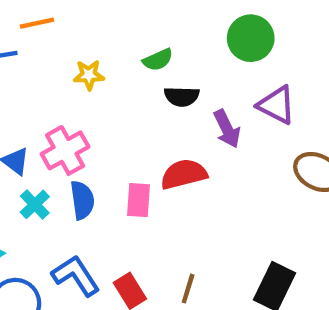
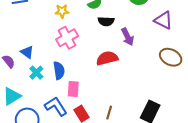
purple triangle: (277, 105) -> (163, 20), moved
pink cross: (65, 150) -> (67, 38), moved
pink rectangle: (138, 200) -> (73, 89), moved

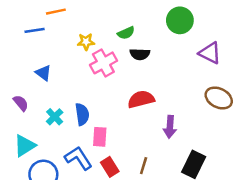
purple arrow: (128, 37) -> (170, 127), moved, turned 30
pink cross: (67, 38) -> (103, 63), moved
blue triangle: (27, 52) -> (43, 73), moved

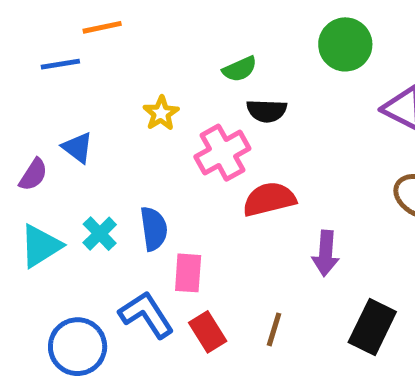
yellow star: (86, 42) -> (161, 113), moved, turned -30
pink cross: (103, 63) -> (222, 153), moved
purple semicircle: (21, 103) -> (33, 175), moved, turned 72
cyan triangle: (25, 146) -> (41, 246), moved

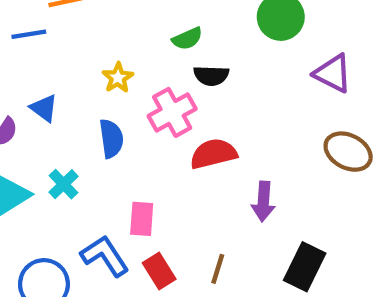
blue semicircle: (154, 229) -> (111, 139), moved

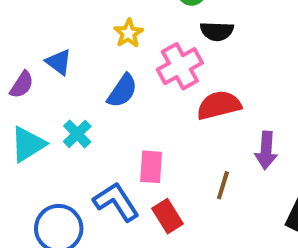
blue semicircle: (111, 139) -> (122, 91), turned 42
brown line: (218, 269) -> (223, 185), moved

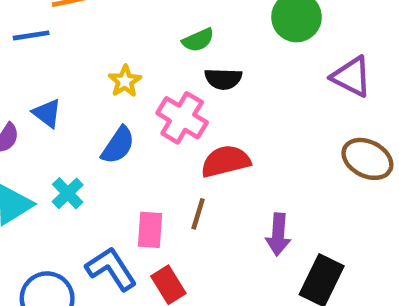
pink cross: (180, 66) -> (182, 118), turned -30
purple arrow: (266, 150) -> (278, 234), moved
brown line: (223, 185) -> (198, 214), moved

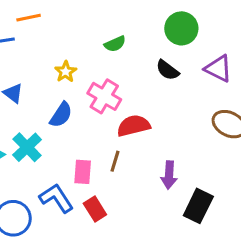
black semicircle: (223, 79) -> (167, 70), moved, turned 35
cyan cross: (68, 193) -> (27, 147), size x1.4

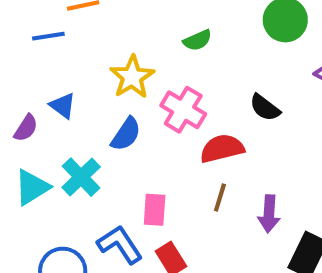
black semicircle: (167, 70) -> (265, 108), moved
yellow star: (66, 72) -> (132, 77), size x1.5
brown line: (115, 161) -> (220, 198), moved

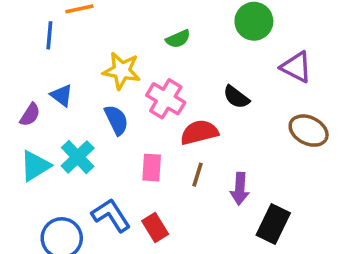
blue line: (48, 36) -> (49, 35), turned -76
yellow star: (132, 77) -> (122, 71), turned -30
blue semicircle: (126, 134) -> (116, 120), turned -60
pink rectangle: (155, 210) -> (152, 168), moved

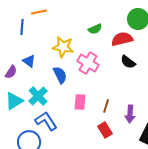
red semicircle: (199, 132) -> (122, 39), moved
blue L-shape: (111, 215) -> (46, 121), moved
red rectangle: (155, 228) -> (105, 130), moved

